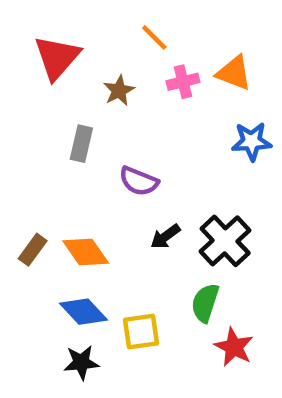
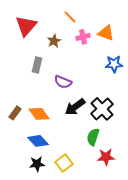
black arrow: (165, 236) -> (75, 107), size x1.5
yellow square: (141, 332) -> (64, 163), moved, turned -30
red star: (234, 347) -> (106, 157), turned -30

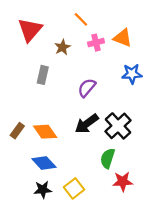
purple semicircle: (63, 82) -> (87, 88), moved, turned 108

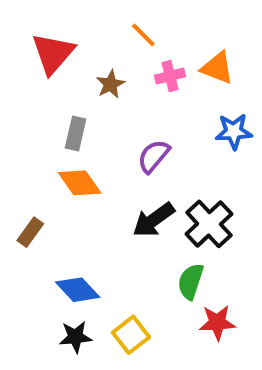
orange diamond: (45, 132) -> (80, 183), moved

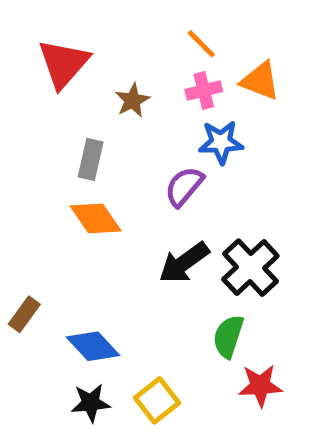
orange line: (143, 35) -> (201, 44), moved
blue star: (234, 131) -> (221, 142), moved
brown rectangle: (30, 232) -> (24, 314), moved

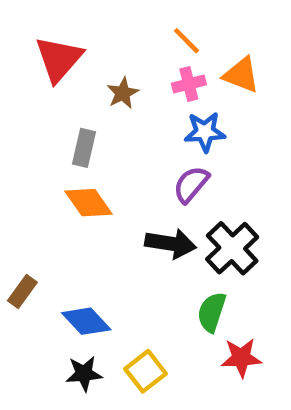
purple semicircle: (184, 186) -> (191, 184), moved
black arrow: (184, 263) -> (171, 244), turned -135

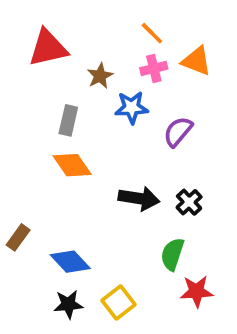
red triangle: (59, 59) -> (48, 48), turned 36
blue star: (205, 132) -> (132, 107), moved
purple semicircle: (191, 184) -> (178, 132), moved
black cross: (232, 248) -> (189, 202), size x0.6

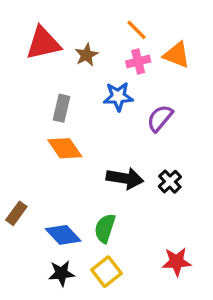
brown star: (100, 76) -> (86, 55), moved
green semicircle: (172, 254) -> (105, 228), moved

